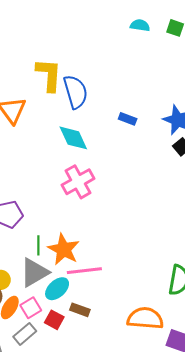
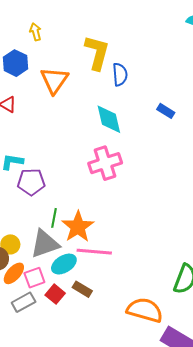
blue semicircle: (76, 92) -> (120, 74), size x0.7

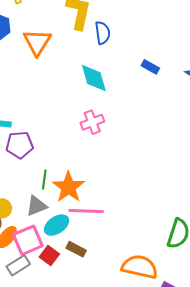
pink cross: (105, 163) -> (92, 122), size x0.7
gray triangle: (45, 244) -> (36, 206), size x0.7
pink square: (34, 278) -> (28, 240), size x1.4

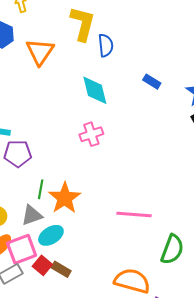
pink line: (86, 211) -> (134, 214), moved
brown rectangle: (76, 249) -> (61, 269), moved

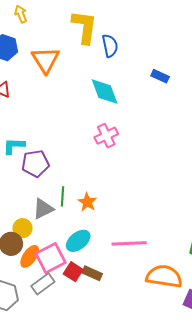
orange star: (65, 198) -> (87, 202), size x0.6
pink line: (134, 214) -> (129, 243), moved
gray triangle: (32, 215) -> (43, 209), moved

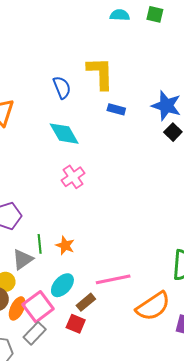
yellow L-shape: (84, 27) -> (100, 73), moved
red square: (73, 272) -> (76, 324), moved
brown rectangle: (92, 273) -> (86, 302), moved, turned -54
orange semicircle: (164, 276) -> (153, 306), turned 147

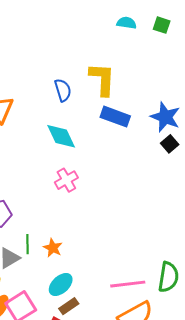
blue rectangle: (116, 109) -> (115, 117), size x1.6
pink line: (113, 279) -> (128, 284), moved
cyan ellipse: (62, 285) -> (61, 284), moved

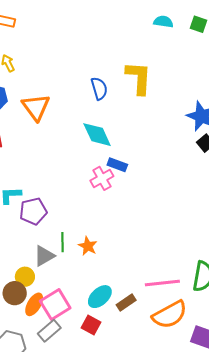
blue rectangle: (115, 117) -> (117, 165), moved, size x0.7
cyan ellipse: (61, 284) -> (100, 297), moved
brown rectangle: (69, 306) -> (126, 303), moved

